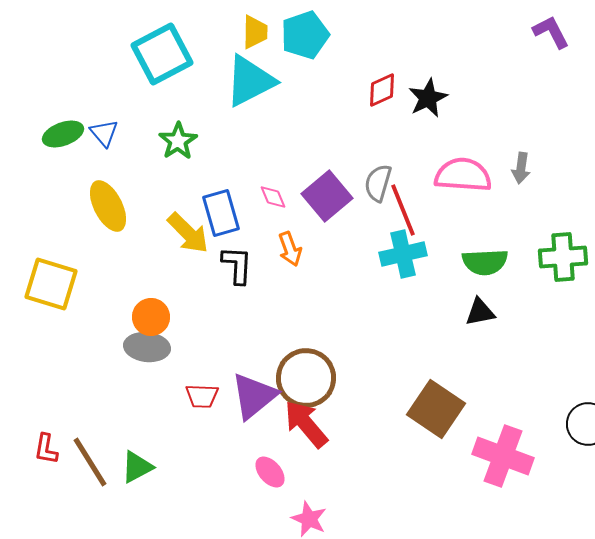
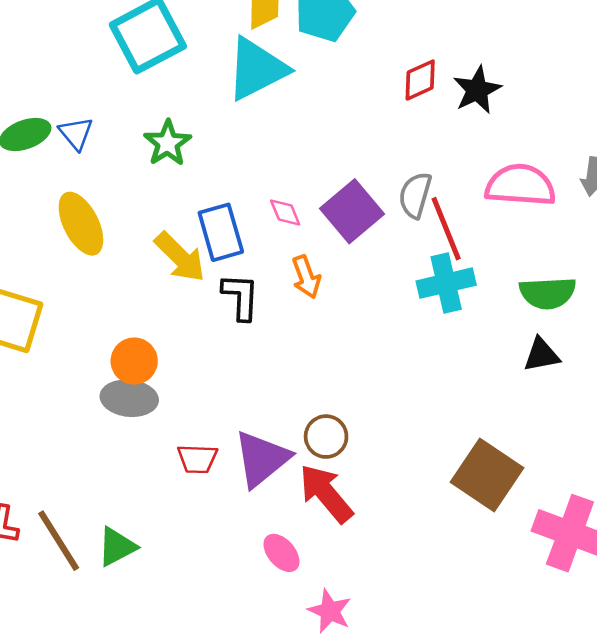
brown circle: (306, 378) -> (326, 437), size x0.6

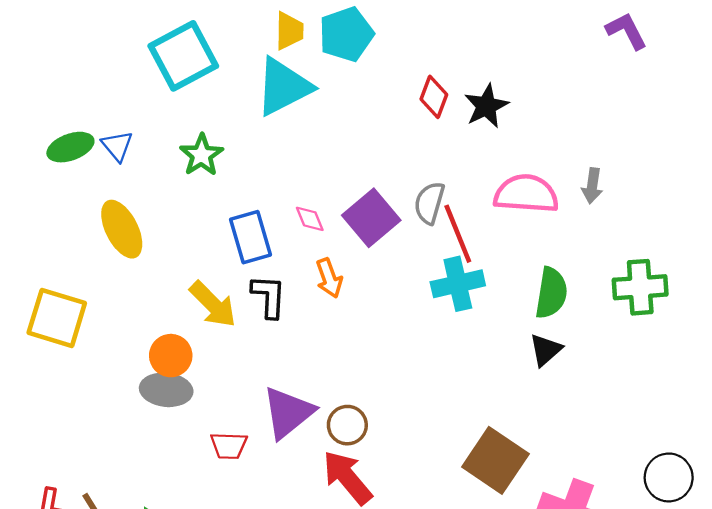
red diamond: (420, 80) -> (434, 97), turned -45
yellow arrow: (180, 257) -> (213, 304), moved
green semicircle: (548, 293) -> (551, 293), turned -78
black triangle: (541, 355) -> (546, 350), turned -30
purple triangle: (262, 459) -> (288, 413), moved

